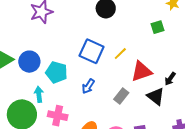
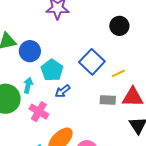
blue arrow: (88, 86) -> (63, 91), moved
gray rectangle: (121, 96) -> (108, 100), moved, turned 35

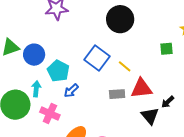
black circle: (119, 26) -> (120, 19), size x1.4
yellow line: (118, 73) -> (125, 66), turned 72

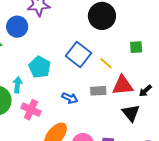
green square: (167, 49) -> (136, 47), moved
blue circle: (34, 55) -> (17, 27), moved
blue arrow: (71, 91) -> (70, 98), moved, turned -112
black arrow: (168, 102) -> (145, 91), moved

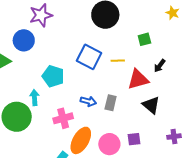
yellow line: (106, 63) -> (118, 61), turned -32
gray rectangle: (98, 91) -> (111, 103), moved, turned -63
black arrow: (145, 91) -> (160, 66), moved
pink cross: (31, 110) -> (63, 118), moved, turned -30

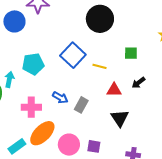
cyan pentagon: (53, 76) -> (33, 64), turned 30
red triangle: (138, 79) -> (114, 90), size x0.7

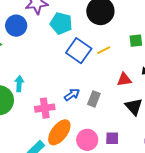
cyan pentagon: (33, 64) -> (61, 23), moved, turned 30
yellow line: (100, 66) -> (104, 50), moved, turned -32
blue arrow: (60, 98) -> (72, 95), turned -56

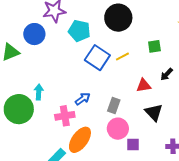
blue arrow: (72, 95) -> (83, 99), moved
pink circle: (87, 140) -> (118, 129), moved

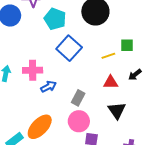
yellow line: (122, 57) -> (108, 56), moved
pink cross: (65, 116) -> (33, 70), moved

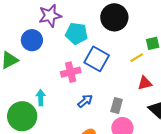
pink cross: (33, 70) -> (71, 72), moved

